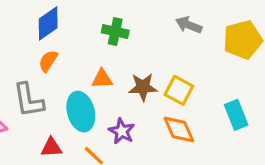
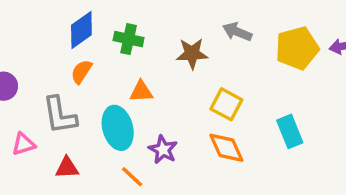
green cross: (115, 31) -> (129, 39), moved
brown star: (143, 87) -> (192, 54), moved
red triangle: (51, 148) -> (67, 168), moved

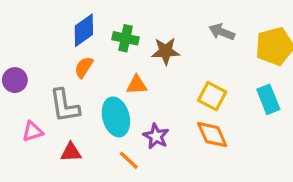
brown star: (192, 54) -> (166, 51), moved
cyan rectangle: (290, 131) -> (268, 99), moved

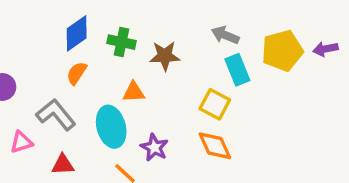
cyan rectangle: (268, 99) -> (237, 70), moved
gray L-shape: (65, 106) -> (56, 115), turned 150

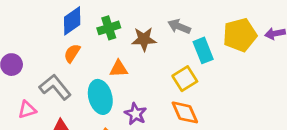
gray arrow: (225, 35) -> (179, 26), moved
green cross: (122, 42) -> (109, 28), turned -30
yellow square: (215, 104) -> (185, 79), turned 30

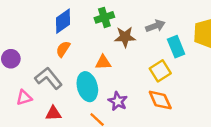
gray arrow: (179, 26) -> (155, 26), turned 138
green cross: (109, 28) -> (104, 17), moved

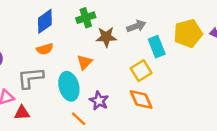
orange semicircle: (63, 49) -> (45, 49), turned -140
orange triangle: (103, 62) -> (85, 62), turned -42
gray L-shape: (48, 78) -> (30, 78), turned -56
red triangle: (53, 113) -> (22, 113), moved

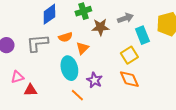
orange semicircle: (45, 49) -> (65, 37), moved
gray L-shape: (30, 78) -> (37, 43), moved

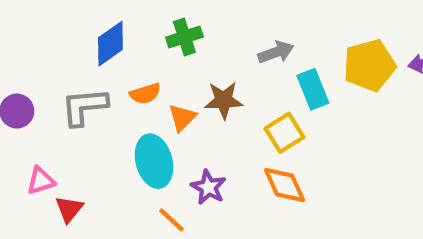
brown star: (100, 27) -> (224, 100), moved
red triangle: (30, 90) -> (69, 209), turned -48

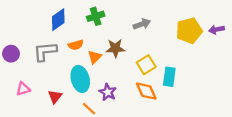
cyan rectangle: (313, 89) -> (169, 77), moved, turned 30
red triangle: (69, 209) -> (55, 97), moved

